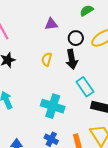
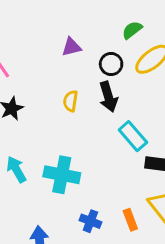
green semicircle: (87, 11) -> (132, 30), moved
cyan cross: (53, 106) -> (62, 175), moved

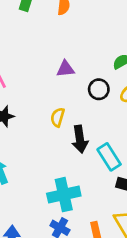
black arrow: (108, 97) -> (80, 139), moved
cyan cross: (62, 175) -> (64, 195), moved, turned -32

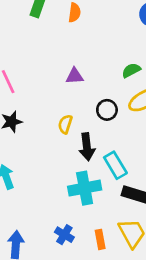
black circle: (99, 89) -> (107, 110), moved
cyan cross: (64, 195) -> (85, 188), moved

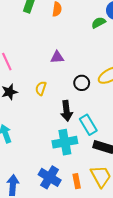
green semicircle: (131, 70) -> (99, 23), moved
yellow semicircle: (65, 124) -> (41, 88), moved
blue cross: (64, 235) -> (50, 177), size x1.5

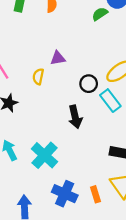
yellow semicircle: (41, 88) -> (38, 77), moved
cyan rectangle: (88, 125) -> (110, 101), moved
cyan cross: (65, 142) -> (44, 155), moved, turned -30

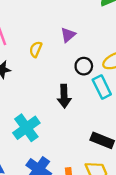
purple triangle: (58, 58) -> (68, 35), moved, turned -42

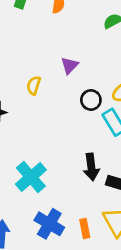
black arrow: (64, 96) -> (91, 167), moved

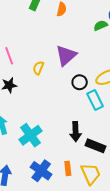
purple triangle: (70, 65) -> (66, 55), size x1.6
orange rectangle: (85, 228) -> (68, 168), moved

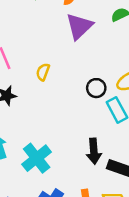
purple triangle: (66, 55) -> (79, 26), moved

